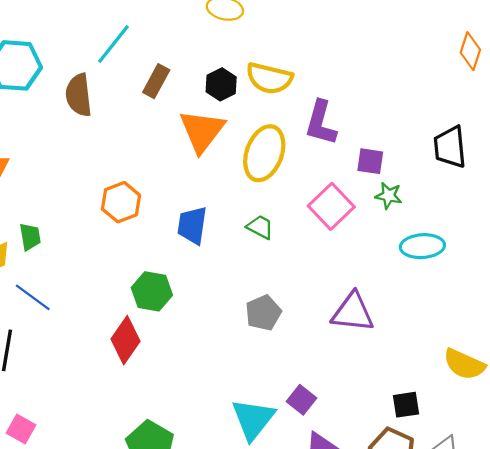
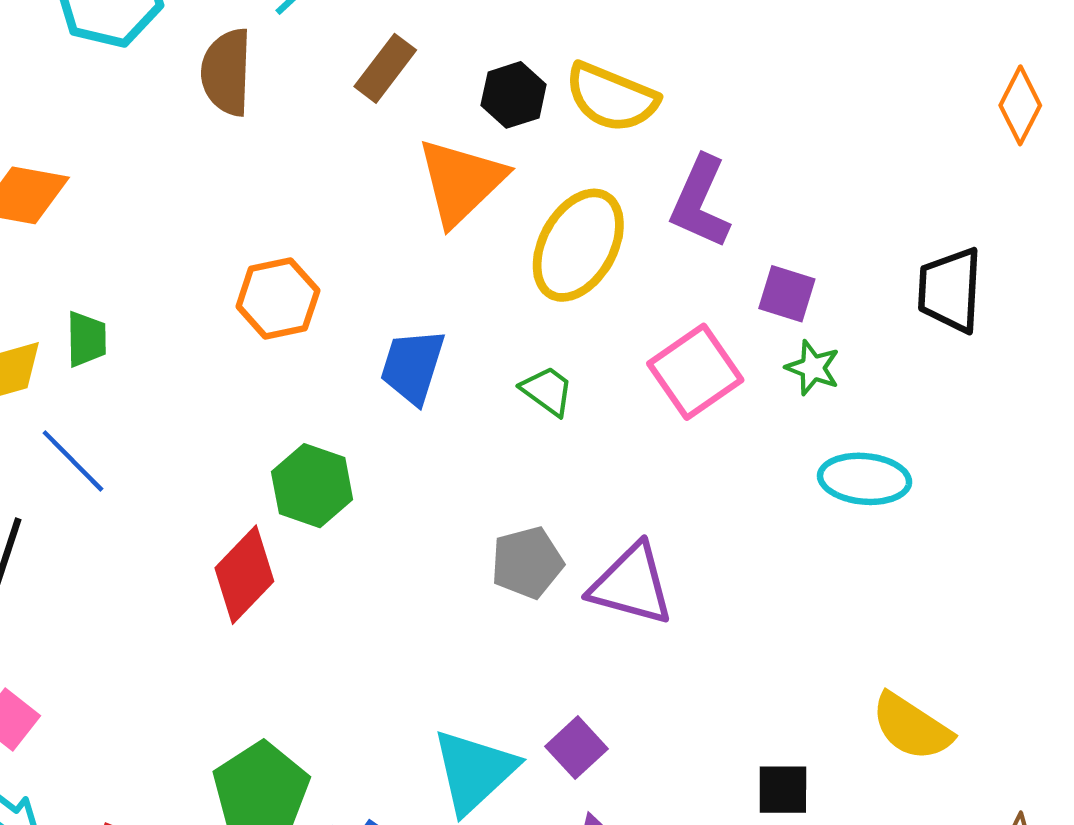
purple triangle: (353, 312) -> (631, 585), moved

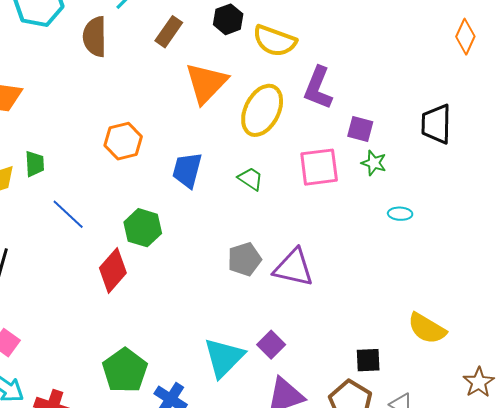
black hexagon: (514, 95) -> (228, 19), moved
pink square: (695, 372) -> (319, 167), turned 30
blue line: (73, 461) -> (68, 214), moved
cyan ellipse: (865, 479) -> (400, 214), size x0.6

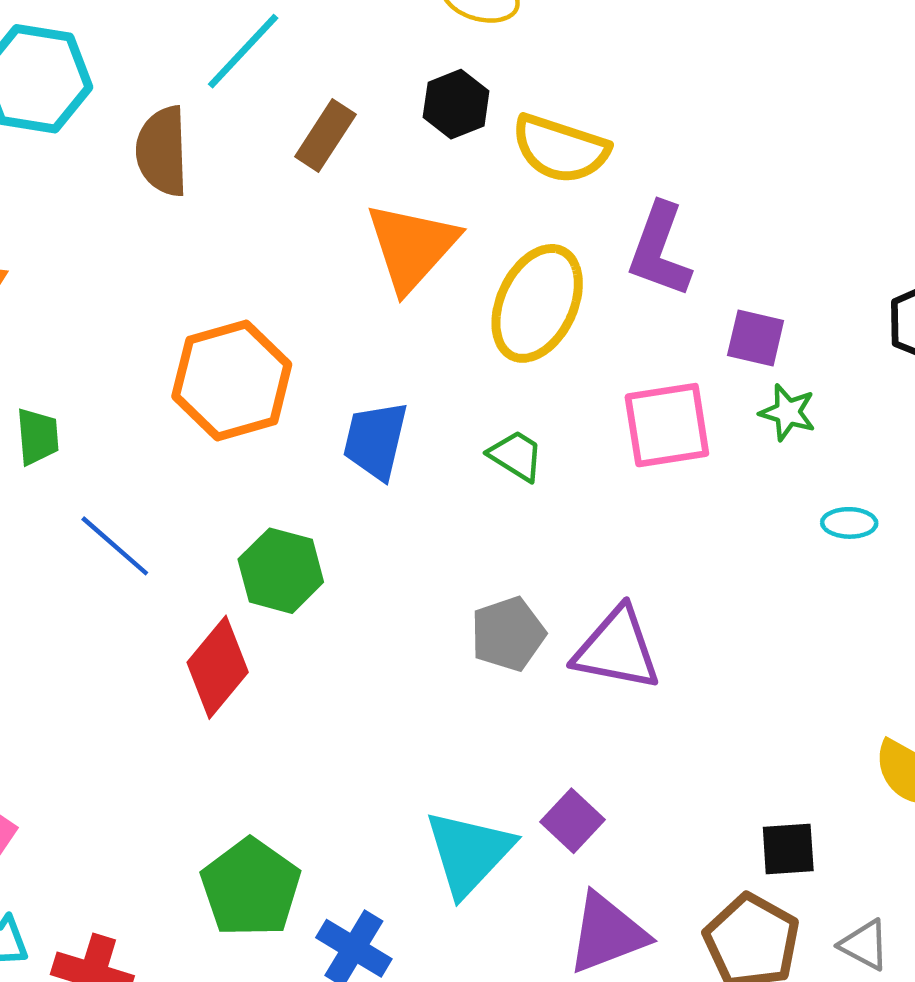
orange hexagon: (123, 141) -> (232, 380), size x1.4

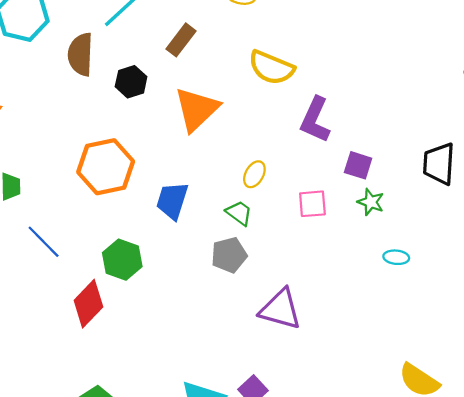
black hexagon: (456, 104) -> (131, 82), moved
brown rectangle: (325, 136) -> (181, 40), moved
yellow ellipse: (537, 303) -> (254, 174), moved, size x0.5
pink square: (667, 425) -> (312, 204), size x0.7
gray pentagon: (508, 634) -> (229, 255), moved

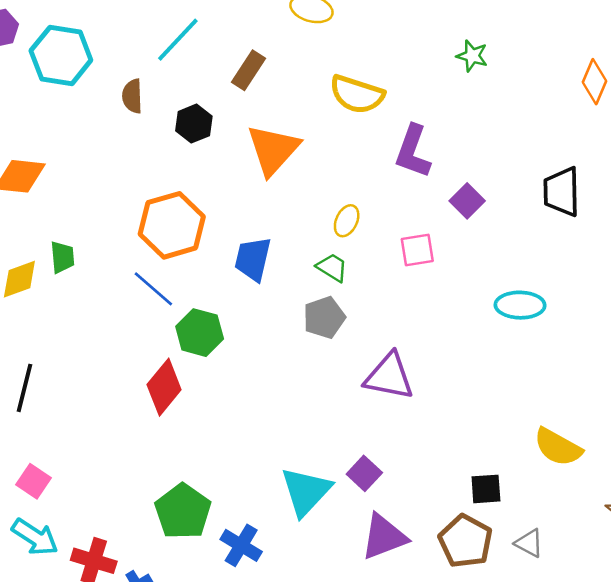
brown semicircle: (81, 54) -> (132, 96), size x0.7
purple square: (358, 165) -> (467, 201), turned 32
green star: (371, 202) -> (472, 56), moved
blue line: (44, 242) -> (153, 289), moved
cyan ellipse: (396, 257) -> (520, 305), size x1.6

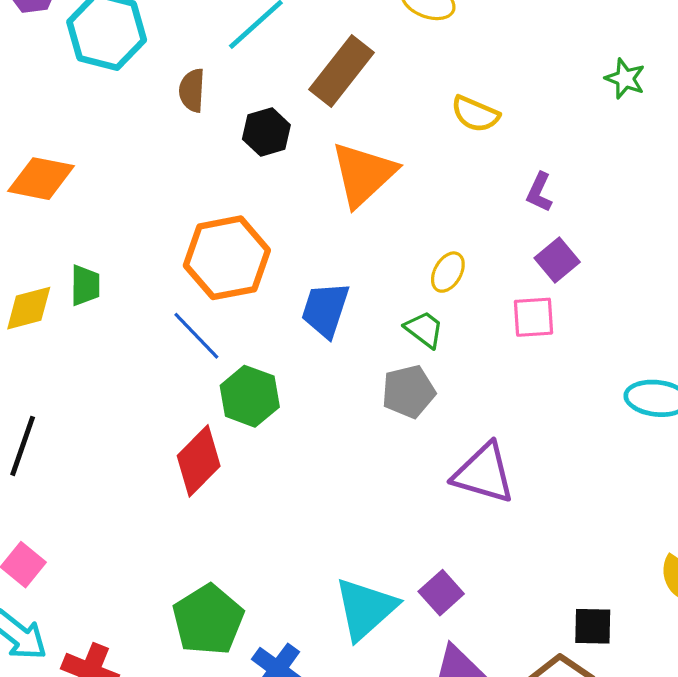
brown rectangle: (249, 70) -> (341, 71), size x1.4
yellow semicircle: (357, 94) -> (475, 114), size x0.7
purple L-shape: (413, 151) -> (539, 192), size x0.6
purple square: (467, 201) -> (557, 260), moved

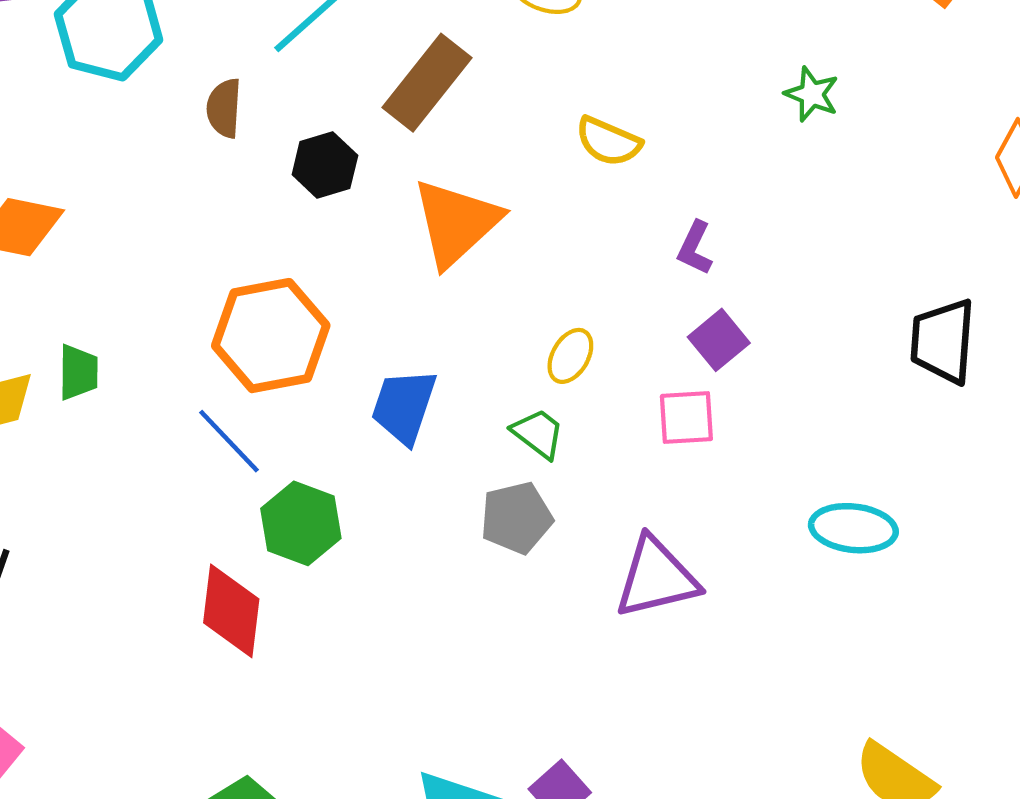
red diamond: (199, 461) -> (231, 611), turned -38
purple triangle: (484, 473) -> (656, 578), moved, turned -30

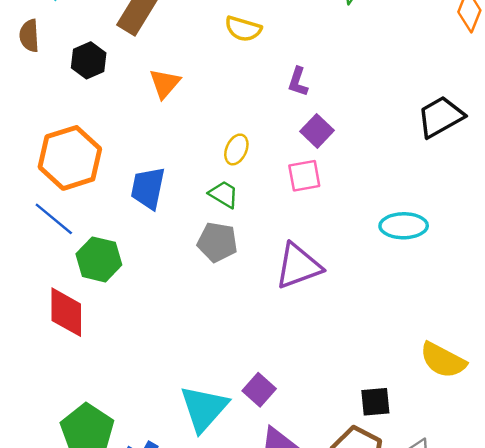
orange triangle: (456, 223) -> (165, 83), size x0.6
black trapezoid: (943, 341) -> (441, 117), turned 63
gray pentagon: (516, 518) -> (217, 242), turned 30

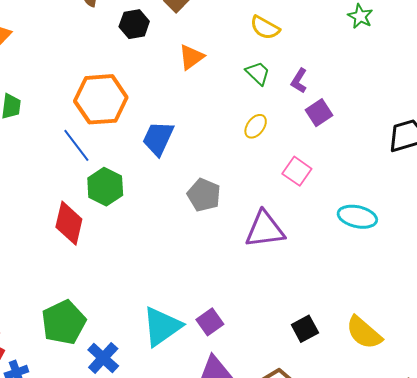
purple square: (317, 131) -> (319, 113), moved
yellow ellipse: (236, 149) -> (256, 126), moved
pink square: (304, 176) -> (297, 171), moved, turned 32
green trapezoid: (224, 194) -> (258, 73), moved
black square: (375, 402) -> (305, 329), moved, turned -36

